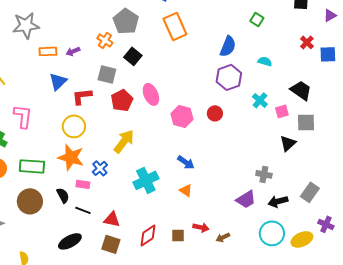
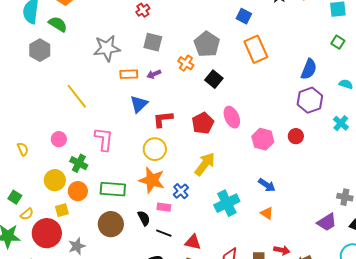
gray square: (107, 74) -> (153, 42), moved

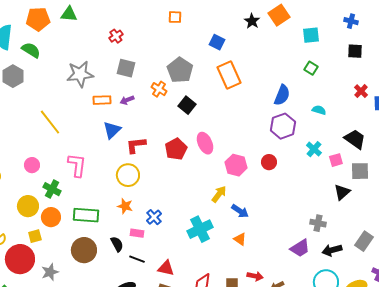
yellow arrow: (205, 164) -> (219, 194), moved, size x0.7
orange star: (152, 180) -> (125, 206), size x0.6

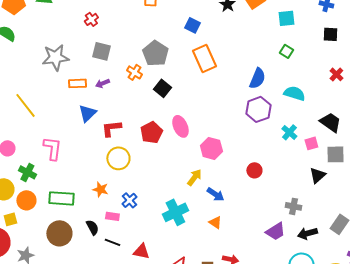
cyan semicircle: (319, 110) -> (294, 93), size x1.5
red circle: (269, 162) -> (254, 170), moved
yellow circle: (128, 175) -> (118, 158), moved

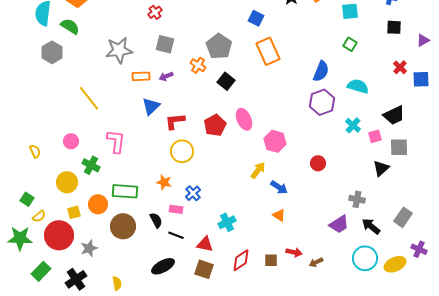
black trapezoid: (330, 122) -> (394, 115), turned 120
orange circle: (26, 200) -> (98, 204), moved
cyan cross: (175, 212) -> (227, 222), moved, size x0.7
black arrow: (307, 233) -> (371, 226), turned 54

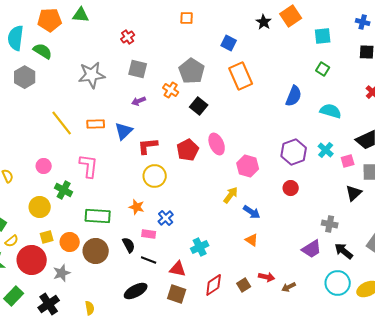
orange rectangle: (141, 76) -> (96, 124), moved
purple hexagon: (322, 102) -> (294, 152), moved
orange circle: (98, 204) -> (70, 242), moved
brown square: (271, 260) -> (244, 285), turned -32

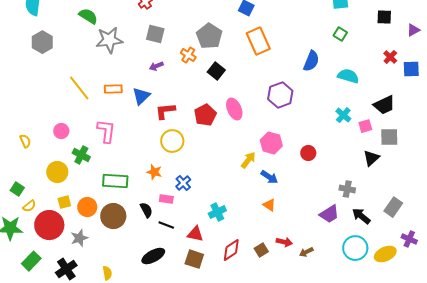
green semicircle: (43, 51) -> (88, 16), moved
purple hexagon: (294, 152) -> (280, 95), moved
pink hexagon: (248, 166) -> (271, 143), moved

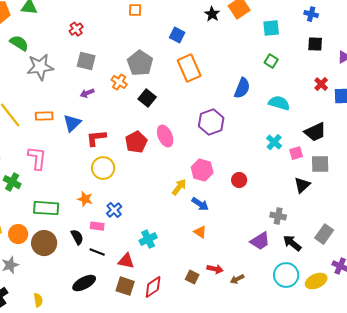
red diamond: (231, 250) -> (153, 287), moved
brown square: (261, 250) -> (192, 277), turned -32

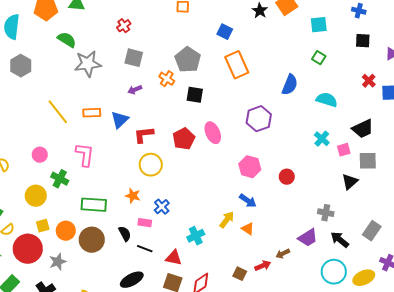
black square: (147, 98) -> (195, 95), turned -30
yellow arrow: (179, 187) -> (227, 220), moved
red arrow: (215, 269) -> (263, 266), turned -35
brown arrow: (237, 279) -> (283, 254), moved

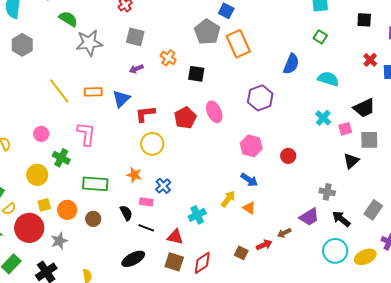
gray pentagon: (188, 60) -> (207, 32), moved
brown circle: (92, 240) -> (93, 219), size x0.6

